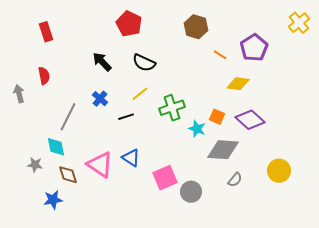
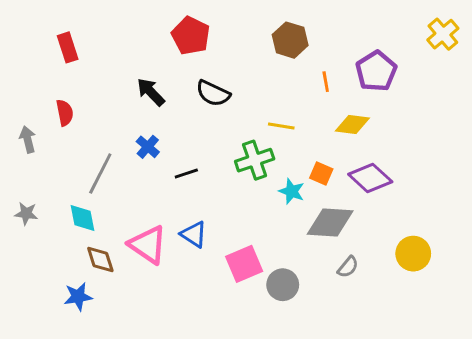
orange line: (220, 55) -> (326, 82), turned 48
yellow line: (140, 94) -> (281, 126), moved, turned 48
gray star: (35, 165) -> (26, 214), moved

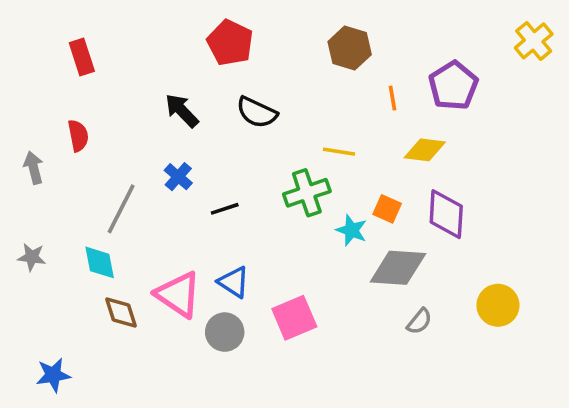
purple diamond: (370, 178) -> (446, 214), turned 51
gray circle: (283, 285) -> (225, 332), moved
blue star: (78, 297) -> (53, 375), moved

